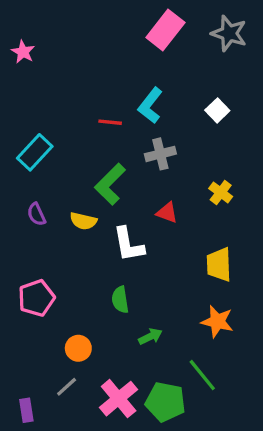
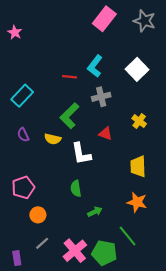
white square: (217, 110) -> (137, 69), size x1.5
orange circle: (78, 348) -> (38, 215), moved

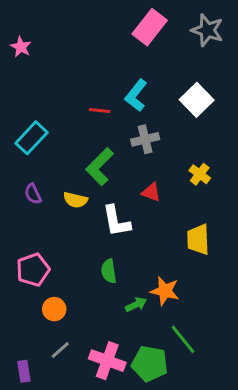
orange star: (137, 202) -> (165, 291), moved
pink cross: (75, 251) -> (107, 361), turned -30

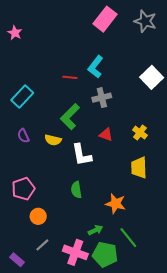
white square: (197, 100) -> (152, 77), moved
yellow cross: (200, 174) -> (140, 133), moved
green arrow: (136, 305) -> (95, 230), moved
purple rectangle: (24, 371) -> (17, 260), turned -40

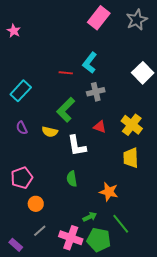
gray star: (145, 21) -> (137, 20), turned 30
yellow cross: (140, 133) -> (132, 125), size x1.5

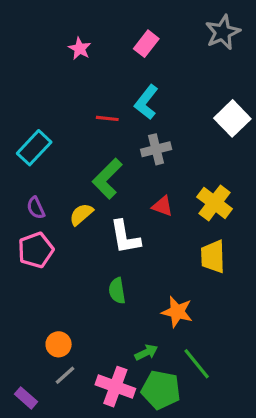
pink rectangle: (99, 18) -> (146, 44), moved, size x0.7
pink star: (14, 31) -> (80, 49), moved
yellow semicircle: (50, 132) -> (81, 214), turned 126
pink pentagon: (22, 178) -> (36, 250), moved
orange circle: (36, 204) -> (59, 344), moved

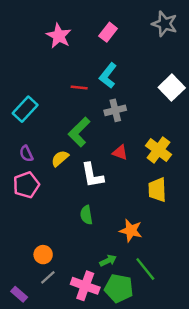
gray star: (223, 32) -> (164, 24), turned -30
pink star: (80, 49) -> (59, 36), size x1.5

